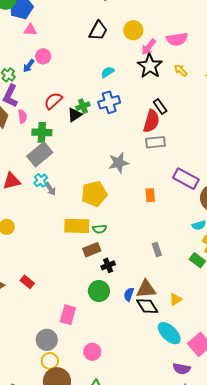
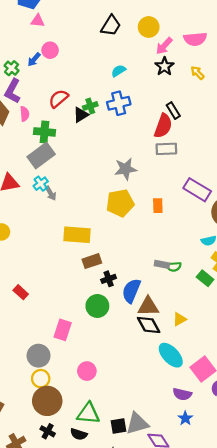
black star: (150, 66) -> (164, 66), size x0.7
yellow pentagon: (94, 194) -> (120, 203), moved
green semicircle: (100, 229) -> (174, 267), moved
gray rectangle: (157, 249) -> (162, 264), turned -64
blue semicircle: (129, 294) -> (131, 291), moved, size x1.6

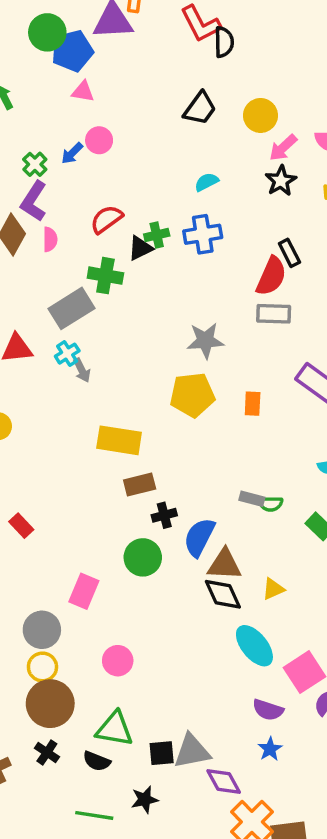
green cross: (44, 132) -> (105, 276), moved

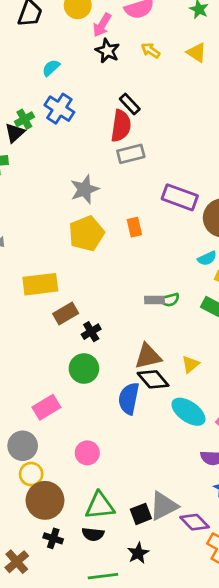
blue cross: (203, 234) -> (59, 109), turned -32
blue semicircle: (199, 537) -> (129, 399), moved
pink rectangle: (84, 591) -> (46, 407), turned 52

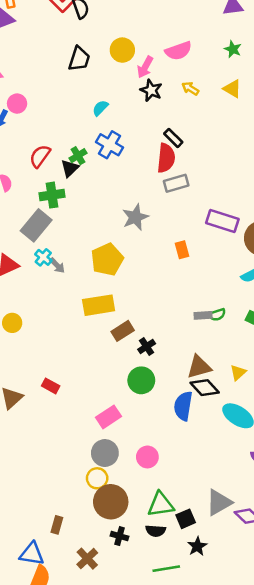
yellow pentagon: (86, 234) -> (107, 259), moved
gray circle: (23, 446) -> (105, 453), moved
black square: (141, 514) -> (186, 519), moved

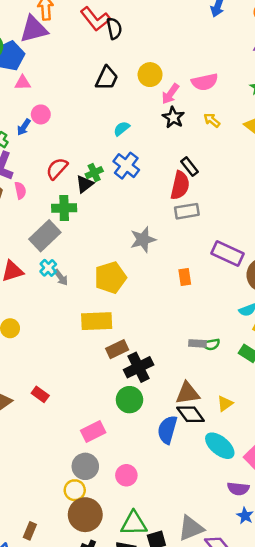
black cross: (147, 347) -> (139, 367), size x1.6

